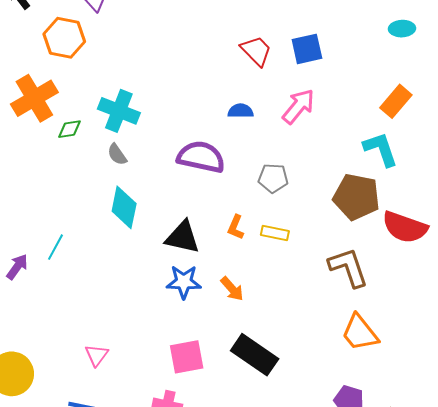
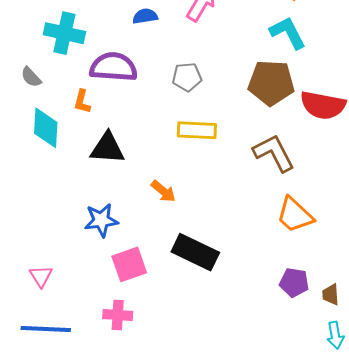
cyan cross: (119, 111) -> (64, 33), moved
orange L-shape: (236, 227) -> (82, 102), moved
yellow rectangle: (275, 233) -> (197, 130), size x1.4
blue star: (184, 282) -> (101, 220), moved

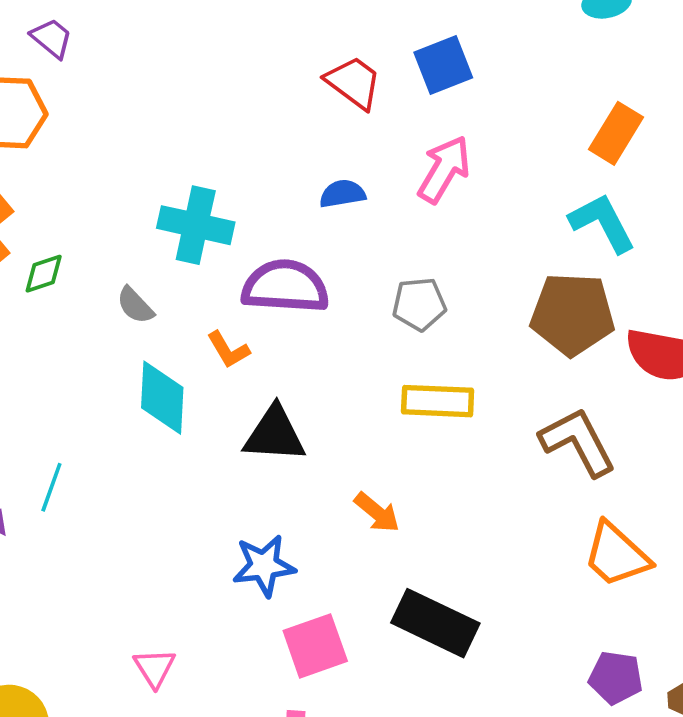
orange L-shape: (82, 102) -> (228, 350), turned -45

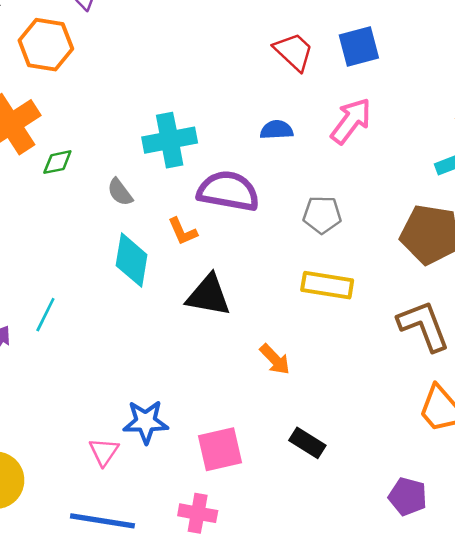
cyan cross: (196, 225) -> (170, 140), turned -30
blue star: (264, 566) -> (146, 422), moved
black rectangle: (435, 623) -> (307, 443), size x0.6
purple pentagon: (616, 678) -> (408, 497), moved

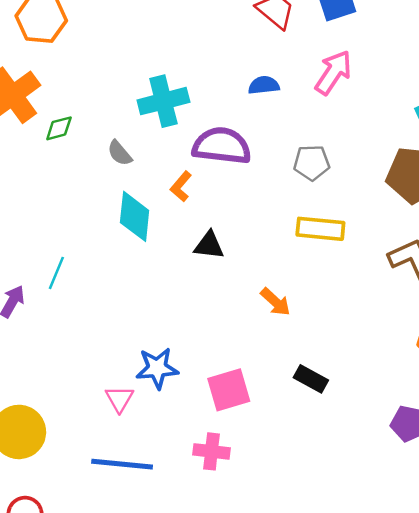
orange L-shape: (182, 231) -> (181, 186), turned 68
black triangle: (208, 295) -> (209, 245), size x0.7

